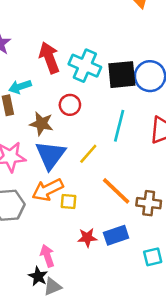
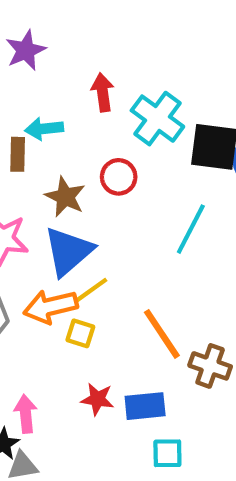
red arrow: (49, 58) -> (103, 92), size x0.7
yellow line: (88, 154) -> (91, 290), moved
cyan square: (153, 257) -> (167, 453), moved

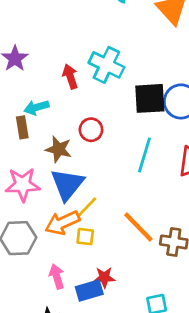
cyan cross: (157, 119) -> (106, 65), moved
blue rectangle: (145, 406) -> (89, 291), moved
pink arrow: (26, 414) -> (57, 277), moved

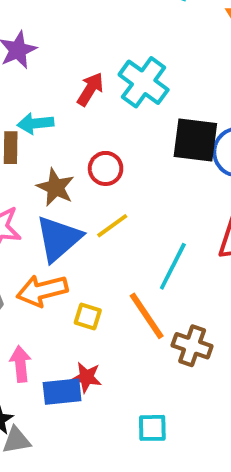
red arrow: (70, 77) -> (90, 89), turned 40
cyan line: (144, 155) -> (173, 266), moved
yellow line: (87, 207) -> (112, 226), moved
yellow square: (85, 237) -> (88, 317), moved

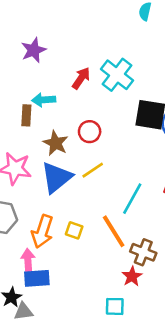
orange arrow: (42, 291) -> (42, 231), moved, turned -60
red star: (86, 377) -> (132, 276), moved, turned 30
blue rectangle: (62, 392) -> (37, 278), moved

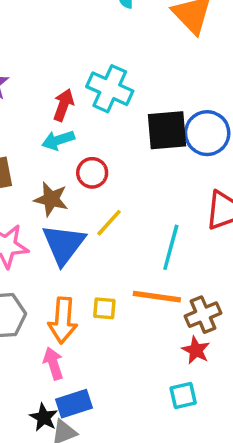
cyan arrow: (44, 100) -> (58, 140), moved
orange line: (114, 231) -> (157, 297), turned -36
brown cross: (143, 252) -> (203, 315), turned -30
blue rectangle: (37, 278) -> (74, 404), moved

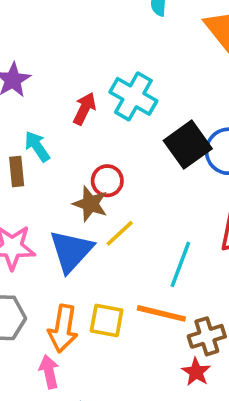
black square: (167, 130) -> (188, 145), turned -36
cyan arrow: (58, 140) -> (37, 146), moved, turned 68
brown star: (51, 199) -> (90, 204), moved
yellow square: (104, 308) -> (107, 320), size x1.4

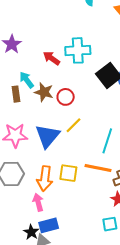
cyan cross: (133, 96) -> (78, 50), turned -30
red arrow: (84, 109) -> (51, 58), turned -78
brown star: (90, 204) -> (44, 92), moved

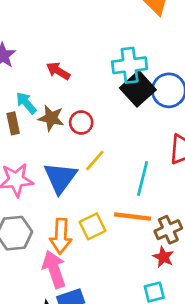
cyan cross: (78, 50) -> (130, 65), moved
yellow square: (68, 173) -> (93, 226), turned -30
pink arrow: (38, 202) -> (54, 269), size x1.5

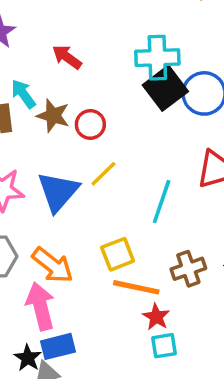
orange line: (133, 216) -> (136, 287), moved
yellow square: (93, 226) -> (118, 254), moved
orange arrow: (61, 236) -> (52, 265), turned -60
red star: (163, 257) -> (156, 317), moved

